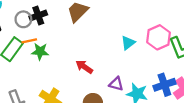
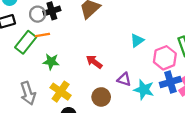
pink hexagon: (159, 37) -> (165, 58), moved
green star: (40, 51) -> (51, 62), moved

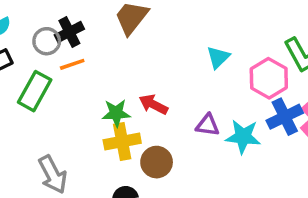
orange line: (42, 35) -> (72, 64), moved
green star: (51, 62) -> (116, 113), moved
yellow cross: (61, 92) -> (122, 141), moved, turned -36
brown circle: (101, 97) -> (157, 162), moved

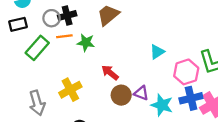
green star: (116, 113) -> (86, 43), moved
yellow cross: (122, 141) -> (70, 90), moved, turned -30
brown circle: (157, 162) -> (121, 95), moved

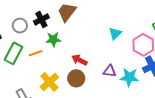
black cross: (67, 16) -> (41, 19), moved
orange line: (64, 36) -> (36, 53), moved
brown circle: (121, 95) -> (76, 78), moved

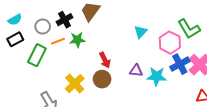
orange line: (36, 53) -> (58, 41), moved
red arrow: (79, 60) -> (105, 60), turned -140

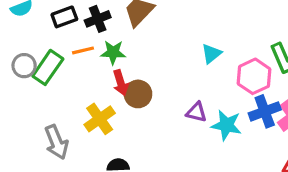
gray circle: (43, 27) -> (24, 66), moved
black rectangle: (15, 39) -> (64, 17), moved
red arrow: (105, 60) -> (121, 83), moved
brown circle: (102, 79) -> (138, 94), moved

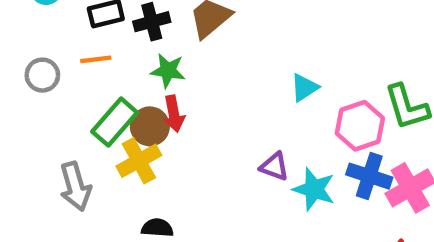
orange line: (83, 50) -> (96, 59), moved
green rectangle: (48, 67) -> (115, 122), moved
brown circle: (138, 94) -> (150, 126), moved
blue cross: (265, 111) -> (369, 176), turned 32

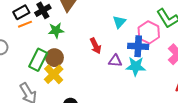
orange line: (96, 59) -> (25, 24), moved
red arrow: (174, 114) -> (96, 46), moved
blue cross: (369, 176) -> (138, 46), moved

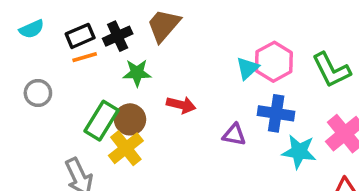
pink hexagon: (149, 32) -> (274, 62), moved
red arrow: (96, 46) -> (181, 105), moved, turned -56
cyan star: (136, 66) -> (299, 152), moved

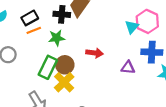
black cross: (118, 36) -> (62, 14), moved, turned 35
green star: (137, 73) -> (57, 38), moved

